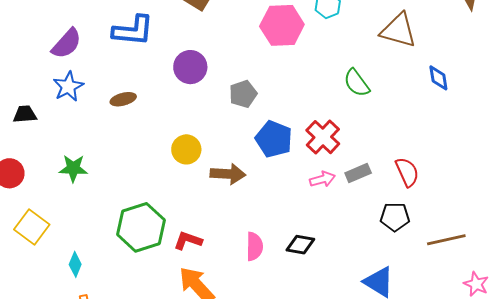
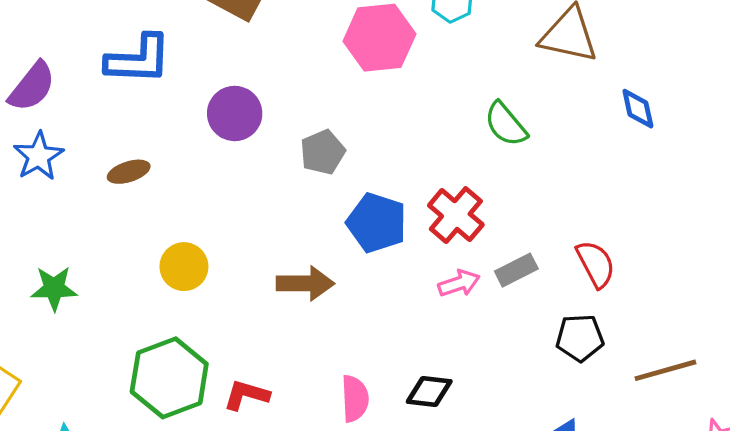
yellow circle: (186, 149) -> (184, 267), moved

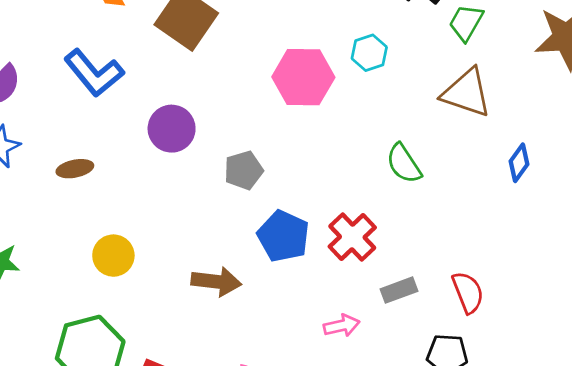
blue L-shape: (138, 59) -> (94, 73), turned 42
blue diamond: (638, 109) -> (519, 163), turned 42
pink arrow: (459, 283) -> (342, 326), moved

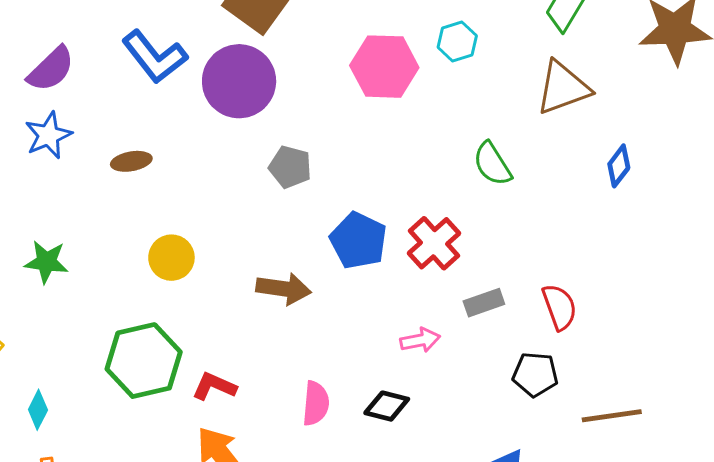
brown triangle: (467, 93) -> (563, 88), turned -40
purple circle: (172, 129) -> (239, 81), moved, size x1.4
gray pentagon: (244, 170) -> (290, 167), moved, turned 30

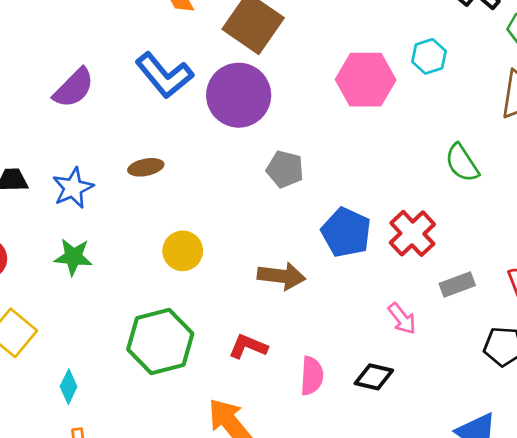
blue star: (48, 135) -> (73, 188), moved
pink arrow: (420, 340) -> (402, 319), turned 64
red L-shape: (214, 386) -> (248, 346), moved

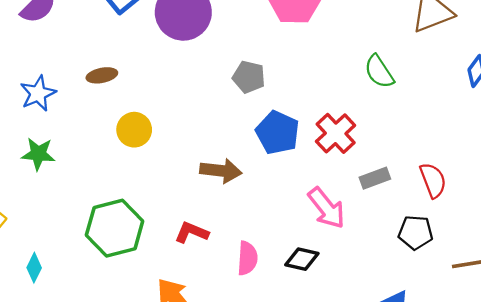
gray pentagon: (285, 169) -> (249, 77), moved
yellow circle: (183, 251) -> (134, 130), moved
pink arrow: (402, 319) -> (327, 208), size x1.5

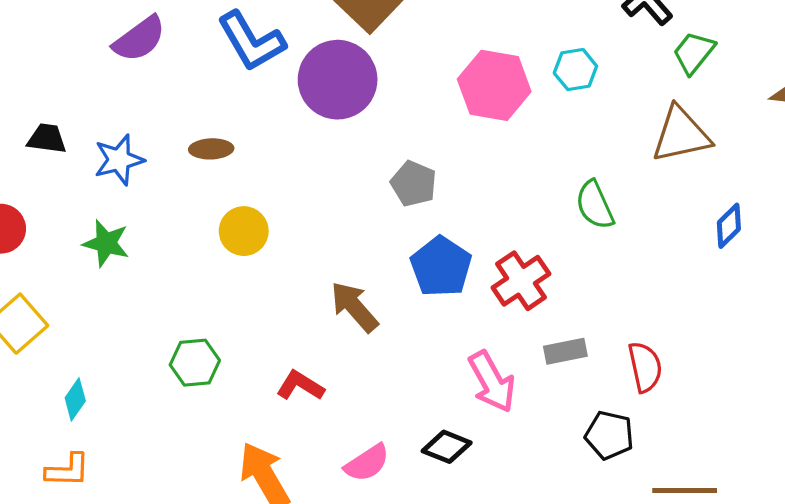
brown arrow: (221, 171) -> (354, 307), turned -147
green hexagon: (115, 228) -> (195, 363), size x0.6
pink semicircle: (247, 258) -> (367, 463), moved, turned 44

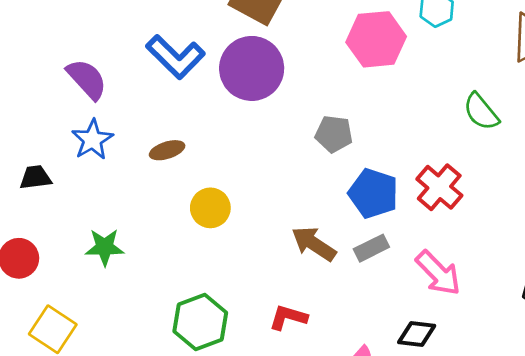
purple semicircle: (139, 39) -> (87, 79), turned -81
blue star: (119, 160) -> (92, 140), moved
gray rectangle: (565, 351) -> (371, 248), moved
green hexagon: (195, 363) -> (200, 322), size x1.4

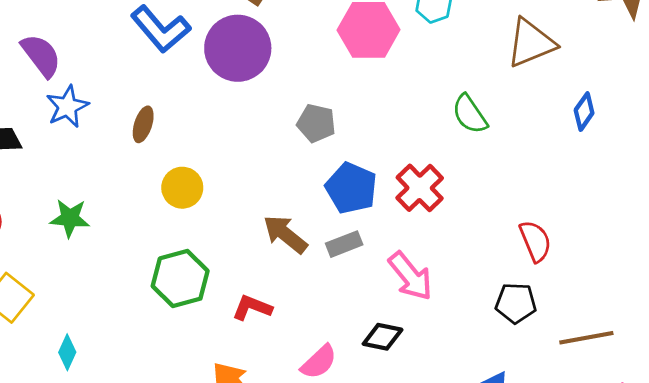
purple semicircle: (87, 79) -> (41, 55), moved
brown ellipse: (167, 150) -> (143, 124), turned -60
green hexagon: (200, 322) -> (180, 279), moved

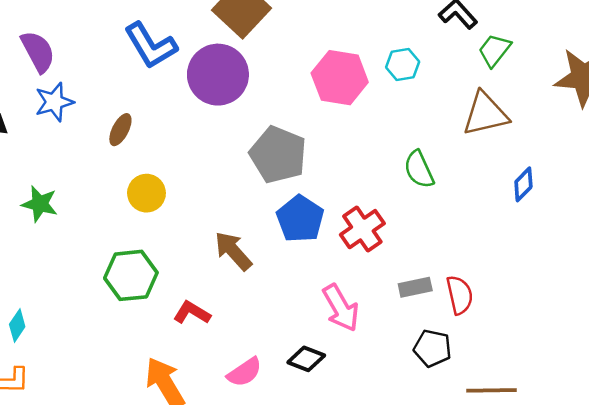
gray pentagon: (316, 123) -> (278, 155), size x1.6
gray rectangle: (344, 244) -> (415, 287), moved

